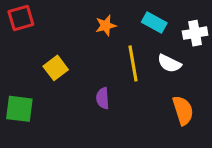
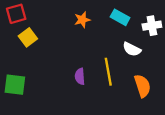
yellow line: (133, 63) -> (108, 72), moved
yellow square: (56, 68) -> (28, 37), moved

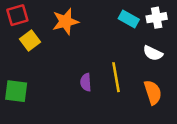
orange star: (82, 20) -> (65, 21), moved, size x1.5
white cross: (152, 26) -> (157, 18), moved
white semicircle: (132, 49) -> (153, 53), moved

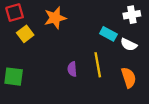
cyan rectangle: (129, 19) -> (108, 34), moved

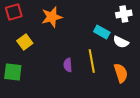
yellow square: (25, 34) -> (25, 42), moved

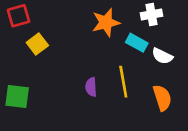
white cross: (124, 14) -> (152, 14), moved
orange star: (52, 17) -> (106, 23), moved
yellow square: (25, 42) -> (37, 44), moved

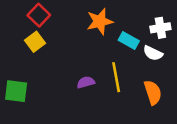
white cross: (152, 14) -> (160, 28), moved
red square: (18, 16) -> (39, 15), moved, turned -30
purple semicircle: (91, 87) -> (86, 82), turned 78

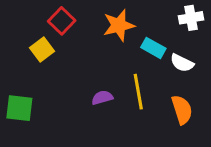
red square: (39, 15) -> (62, 21), moved
white cross: (160, 28) -> (191, 18), moved

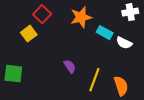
yellow line: (138, 92) -> (94, 80), moved, turned 30
purple semicircle: (102, 98) -> (70, 66), turned 72
orange semicircle: (182, 110) -> (121, 86), moved

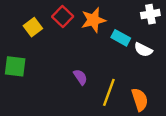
red square: (42, 14) -> (63, 16), moved
yellow square: (29, 34) -> (33, 27), moved
green square: (13, 74) -> (15, 66), moved

